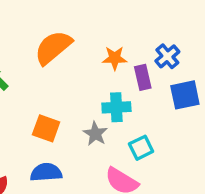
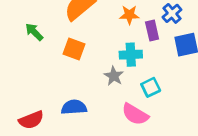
orange square: (46, 128) -> (74, 49), moved

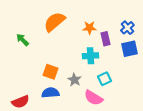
blue cross: (172, 13) -> (127, 28), moved
orange square: (74, 49) -> (50, 72), moved
gray star: (114, 76) -> (74, 80), moved

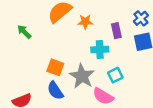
orange star: (89, 28) -> (85, 22), moved
gray star: (74, 80) -> (82, 76), size x1.6
blue semicircle: (50, 93) -> (55, 91), turned -120

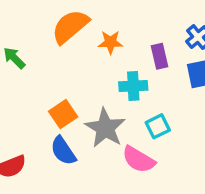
orange square: (55, 67) -> (63, 114), turned 36

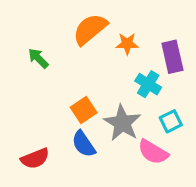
purple rectangle: (160, 56) -> (172, 57), size x1.4
cyan cross: (133, 86) -> (148, 84), turned 35

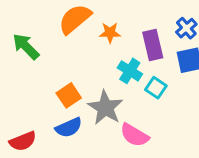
green arrow: (38, 58) -> (26, 46), size x1.4
cyan square: (171, 121) -> (156, 88), moved, turned -30
blue semicircle: (84, 144) -> (69, 127), turned -80

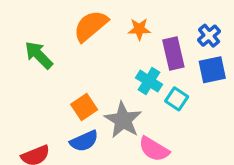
orange star: (110, 33) -> (139, 29), moved

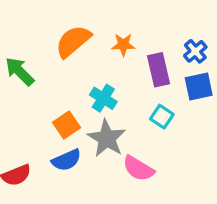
cyan cross: (149, 81) -> (103, 98), moved

